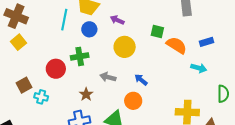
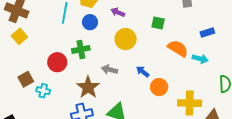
orange semicircle: (177, 45) -> (178, 48), moved
brown star: (86, 94) -> (88, 87), size x1.6
orange circle: (133, 101) -> (159, 87), moved

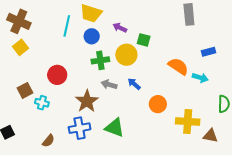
green square: (158, 23) -> (144, 40), moved
green cross: (81, 49) -> (100, 60), moved
blue arrow: (143, 72) -> (134, 84), moved

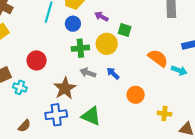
yellow cross: (188, 121) -> (164, 114), size x0.6

